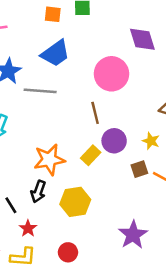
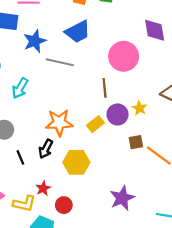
yellow star: (151, 141) -> (140, 108), moved
red star: (28, 228) -> (43, 188), moved

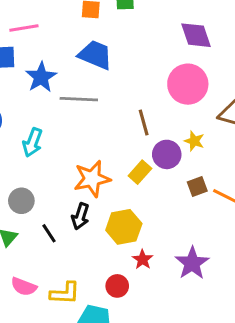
blue trapezoid: (78, 32) -> (95, 55), turned -120
pink circle: (124, 56) -> (188, 84), moved
red star: (43, 188) -> (143, 259), moved

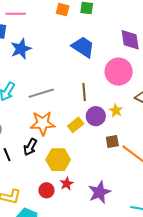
blue trapezoid: (95, 55) -> (83, 47), moved
gray line: (79, 99) -> (41, 93), moved, turned -30
red circle: (117, 286) -> (46, 190), moved

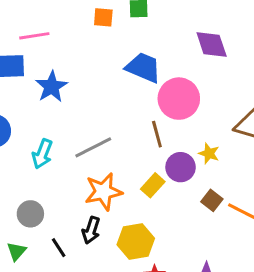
pink circle: (119, 72) -> (179, 99), moved
brown square: (112, 141) -> (212, 200), turned -32

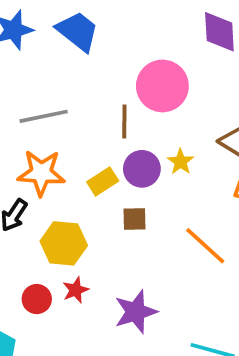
blue trapezoid: (143, 68) -> (78, 31), moved
brown square: (212, 200) -> (134, 219), moved, turned 35

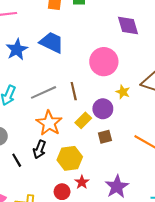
brown line: (124, 121) -> (74, 91), moved
yellow star: (181, 162) -> (123, 92), moved
orange star: (41, 173) -> (49, 123), turned -30

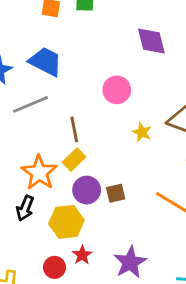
pink circle: (104, 62) -> (117, 90), size x0.7
gray line: (44, 92) -> (31, 104), moved
purple circle: (103, 109) -> (87, 190), moved
yellow rectangle: (83, 120) -> (74, 160), moved

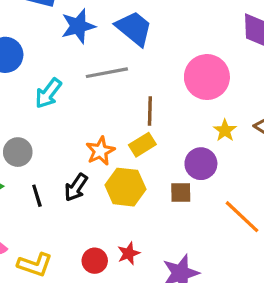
pink circle: (117, 90) -> (207, 77), size x1.4
orange star: (39, 173) -> (100, 151), size x0.7
purple circle: (87, 190) -> (201, 164), moved
yellow hexagon: (66, 222) -> (125, 187), moved

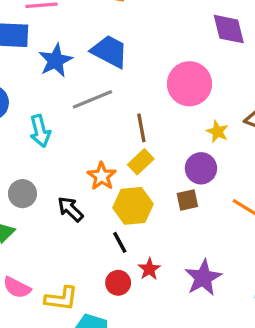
cyan arrow: (48, 93) -> (40, 131), turned -40
black arrow: (76, 187) -> (70, 209), moved, turned 112
black line: (37, 196) -> (120, 242), moved

